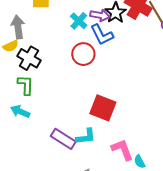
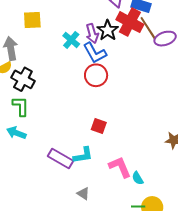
purple arrow: (100, 15) -> (92, 33), turned 66
red circle: (83, 54) -> (96, 75), moved
red square: (103, 108) -> (99, 126), size x0.6

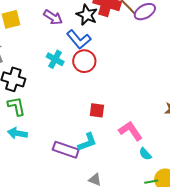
purple arrow: (92, 33) -> (53, 17), moved, turned -30
cyan cross: (71, 40) -> (55, 59), moved
pink L-shape: (120, 167) -> (131, 131), moved

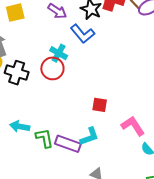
red circle: (84, 61) -> (52, 68), moved
green L-shape: (16, 106) -> (44, 138), moved

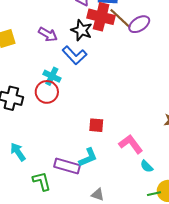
cyan arrow: (20, 126) -> (18, 152), turned 48
green L-shape: (44, 138) -> (42, 181), moved

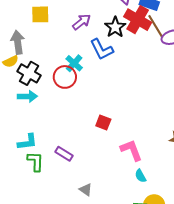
purple arrow: (48, 34) -> (82, 22), turned -84
cyan arrow: (18, 152) -> (27, 96), moved, turned 108
cyan L-shape: (88, 157) -> (27, 142), moved
purple rectangle: (67, 166) -> (64, 154), size x0.7

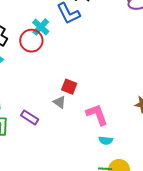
cyan semicircle: (140, 176) -> (106, 140), turned -56
gray triangle: (86, 190) -> (59, 102), moved

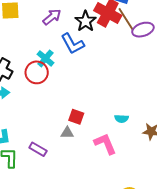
gray triangle: (59, 102) -> (67, 133), turned -32
cyan semicircle: (106, 140) -> (121, 119), moved

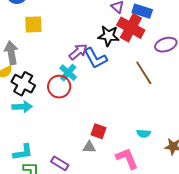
purple arrow: (52, 17) -> (78, 52), moved
brown line: (126, 19) -> (144, 73), moved
black star: (86, 21) -> (109, 36), turned -30

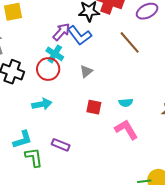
cyan arrow: (22, 107) -> (42, 104), moved
cyan semicircle: (144, 133) -> (126, 103), moved
gray triangle: (89, 147) -> (86, 71), moved, turned -32

